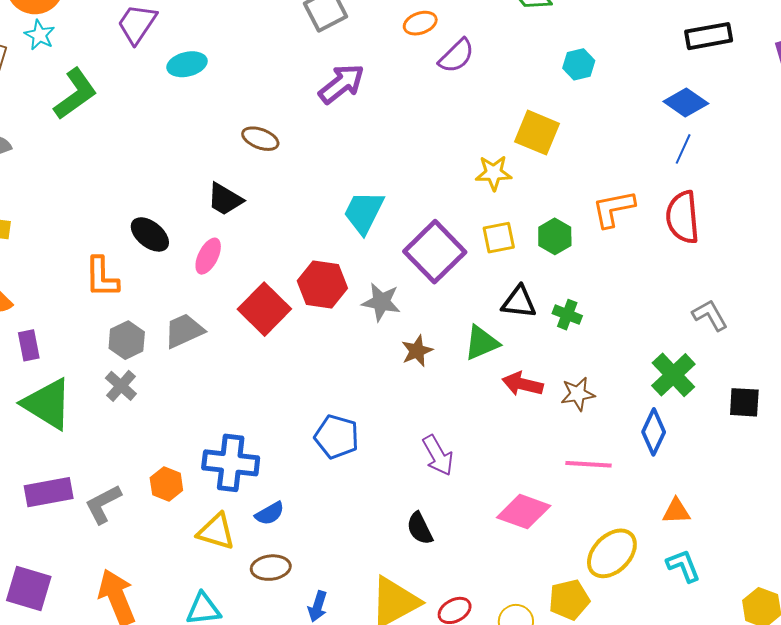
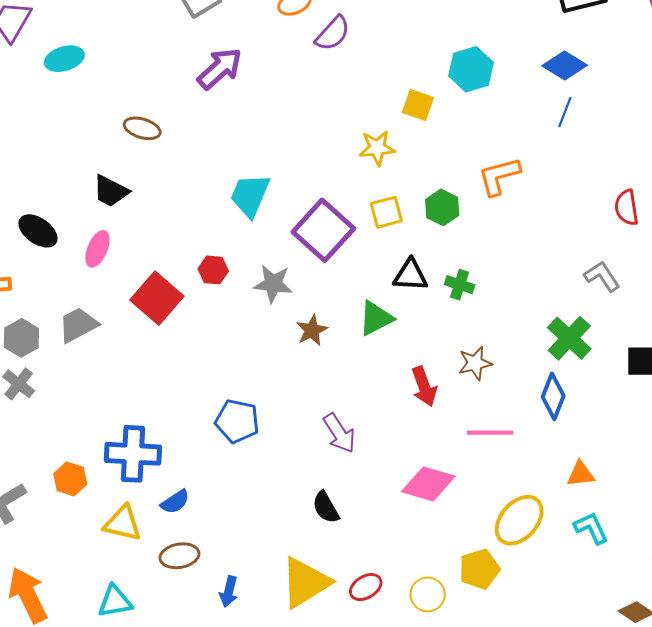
cyan hexagon: (579, 64) -> (471, 69), moved, size x1.4
yellow square: (537, 133) -> (418, 105), size x0.7
red semicircle: (683, 217) -> (627, 208), moved, size x0.7
red hexagon: (322, 284) -> (213, 270), size x0.6
red arrow: (523, 384) -> (424, 386), moved, turned -120

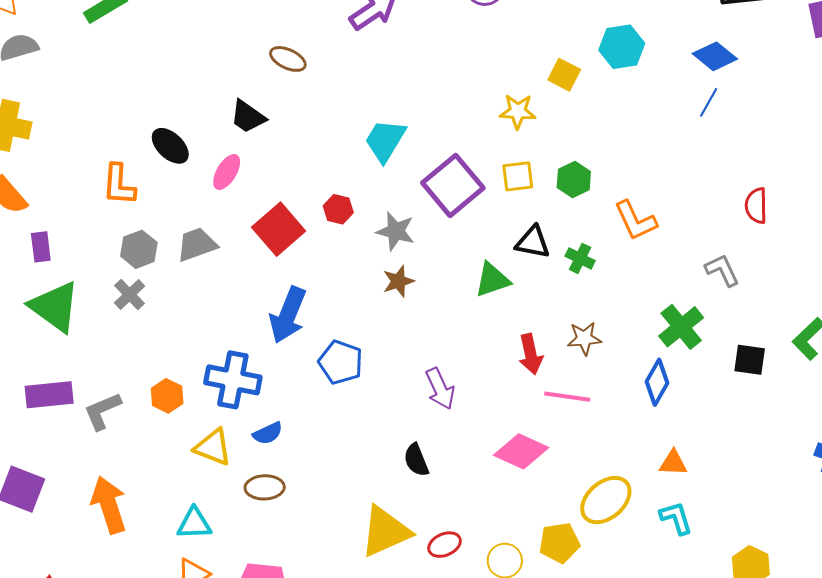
orange L-shape: (499, 176) -> (635, 221), moved, turned -108
brown star: (312, 330) -> (398, 281), moved
pink line: (490, 433) -> (567, 397), moved
blue arrow: (229, 592) -> (288, 315), moved, size x1.8

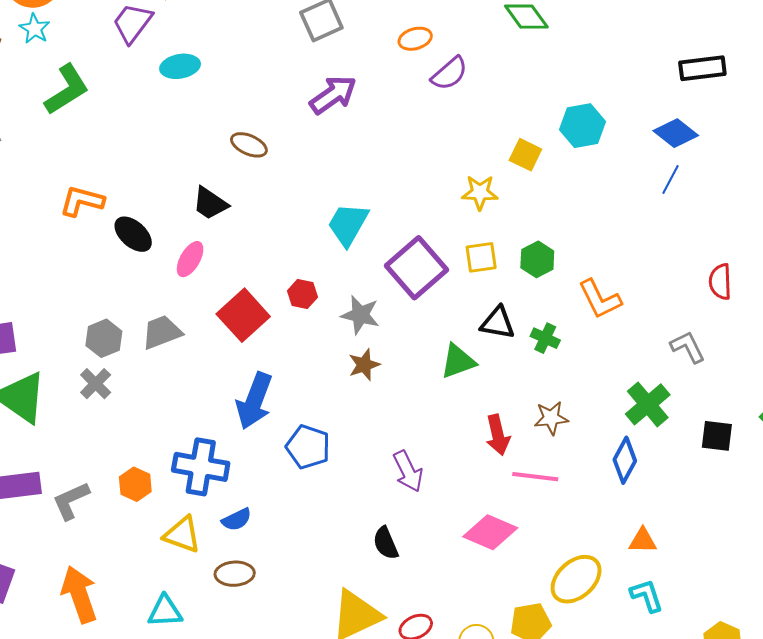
orange L-shape: (119, 185) -> (82, 201), moved, turned 102

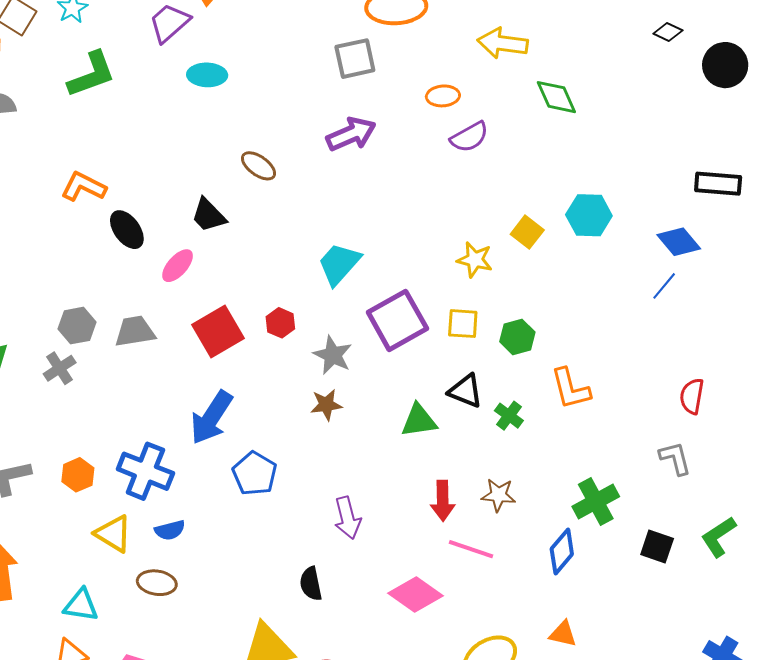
gray L-shape: (688, 347) -> (675, 458), moved

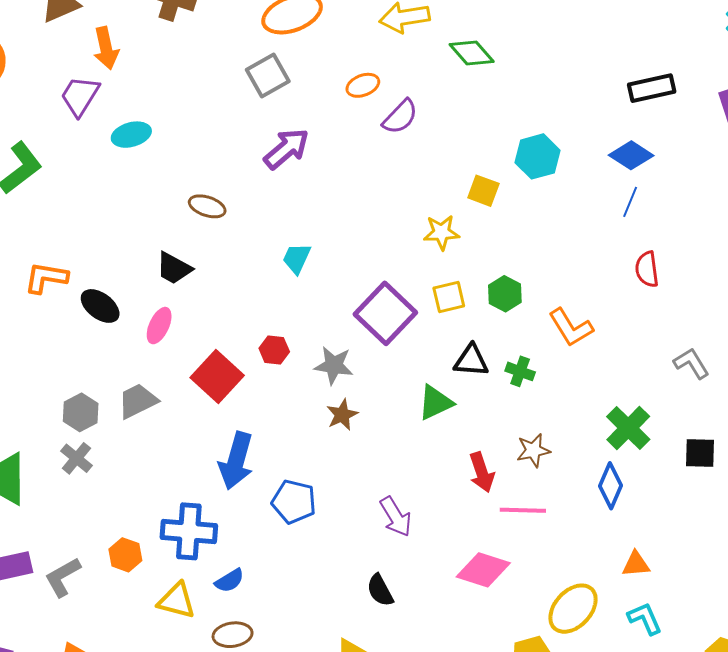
cyan trapezoid: (339, 264) -> (297, 258), moved, size x0.7
red semicircle: (692, 396) -> (647, 269), moved

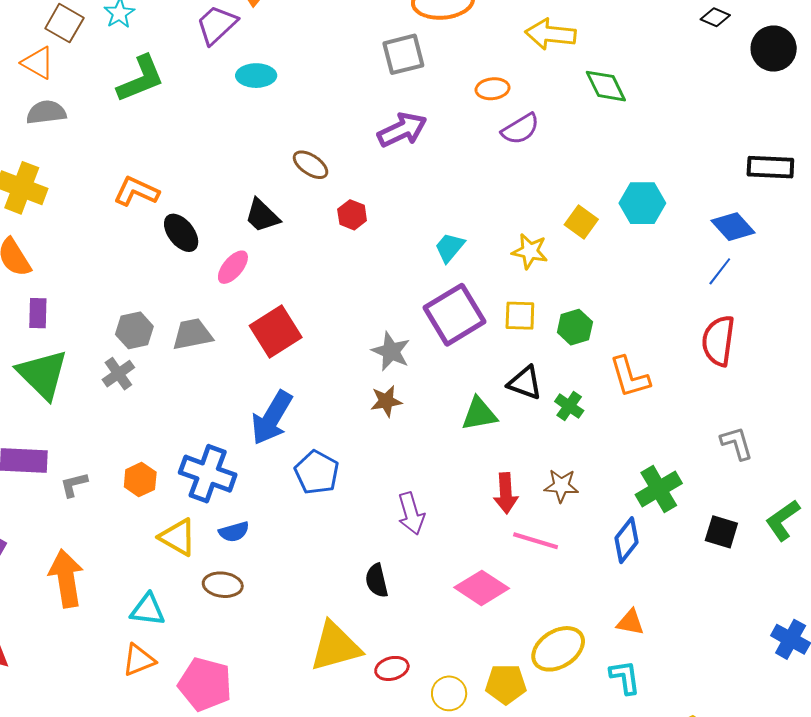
cyan trapezoid: (297, 258) -> (450, 247), moved
red semicircle: (647, 269) -> (718, 341), size x1.4
red hexagon: (274, 350) -> (352, 215), moved
gray L-shape: (63, 577) -> (74, 485), size x0.7

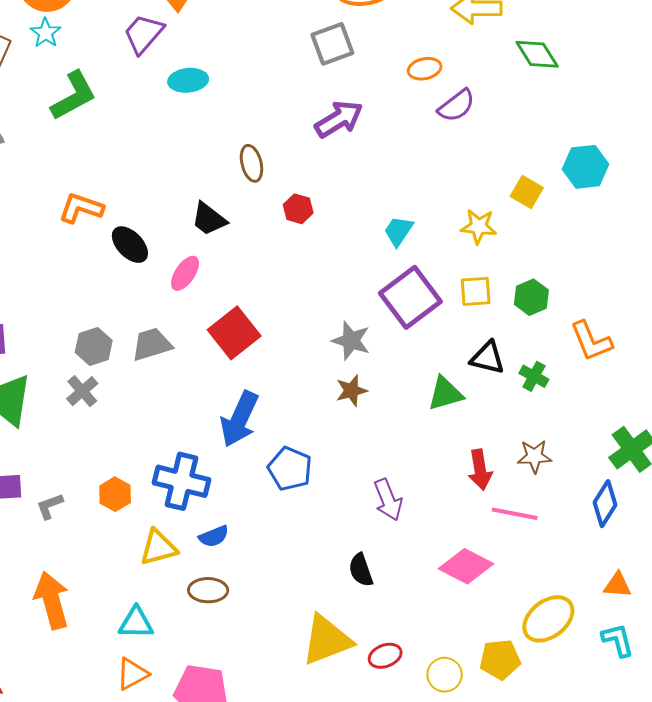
brown ellipse: (311, 165) -> (252, 163), turned 48
yellow triangle: (178, 537) -> (158, 548), turned -39

